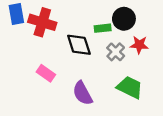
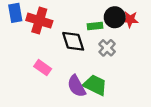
red star: (139, 45) -> (130, 19), moved
green trapezoid: (130, 87) -> (95, 85), moved

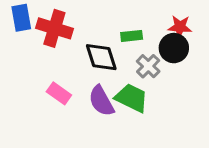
black circle: (115, 17) -> (174, 48), moved
green trapezoid: (95, 85) -> (132, 98), moved
purple semicircle: (76, 86) -> (101, 101), moved

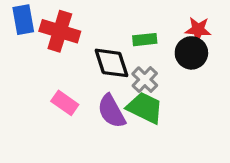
gray cross: (148, 66) -> (145, 80), moved

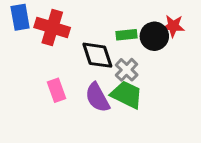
black circle: (191, 53) -> (154, 36), moved
pink rectangle: (65, 103) -> (57, 90), turned 35

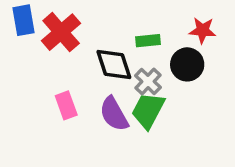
red cross: (52, 27) -> (61, 32), turned 32
black circle: (154, 36) -> (187, 64), moved
green trapezoid: (127, 95) -> (148, 110), turned -88

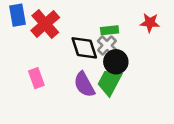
black circle: (187, 64) -> (116, 62), moved
gray cross: (148, 82) -> (107, 45), moved
pink rectangle: (66, 105) -> (36, 78), moved

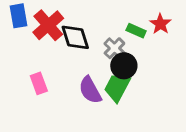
red star: (150, 23) -> (160, 24), turned 30
green rectangle: (110, 30) -> (136, 31), moved, turned 30
black diamond: (84, 48) -> (75, 37), moved

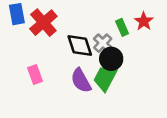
green rectangle: (136, 31) -> (122, 27), turned 42
black diamond: (75, 37) -> (80, 45), moved

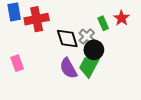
red cross: (43, 23) -> (37, 19), turned 30
pink rectangle: (35, 75) -> (17, 63), moved

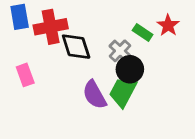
green rectangle: (103, 23) -> (143, 32), turned -32
black diamond: (67, 39) -> (76, 47), moved
pink rectangle: (17, 63) -> (25, 75), moved

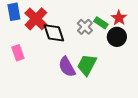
red cross: (51, 27) -> (36, 19), turned -35
gray cross: (120, 51) -> (85, 27), moved
black circle: (130, 69) -> (117, 37), moved

